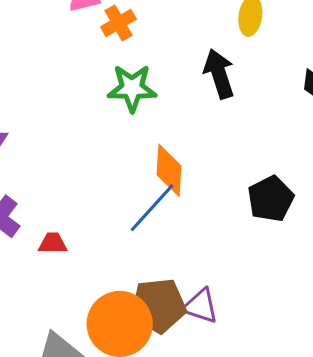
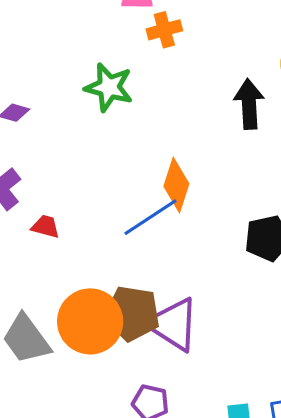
green star: (132, 88) -> (109, 87), moved
purple triangle: (200, 306) -> (173, 324), size x1.5

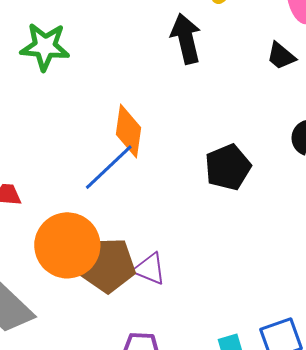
orange circle: (90, 321) -> (67, 245), moved
purple triangle: (173, 324) -> (150, 269), size x0.6

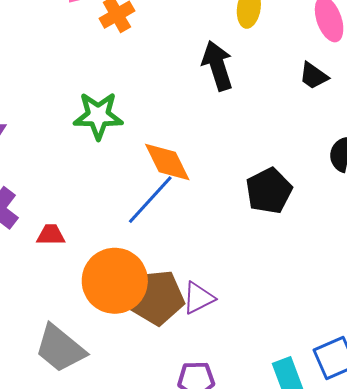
green star: (45, 47) -> (98, 116), moved
orange diamond: (129, 131) -> (167, 162), turned -30
purple triangle: (150, 269) -> (198, 298), turned -45

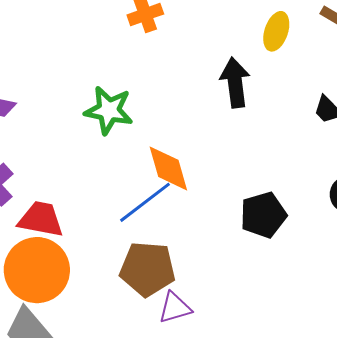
red trapezoid: (51, 235) -> (41, 219), size x1.6
orange circle: (115, 281) -> (37, 270), moved
brown pentagon: (156, 297) -> (147, 269), moved

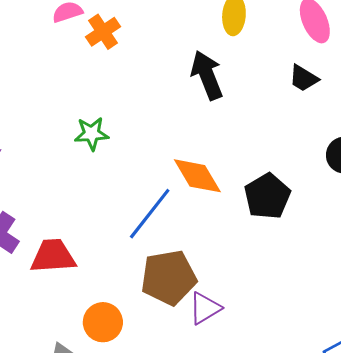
green star: (109, 110) -> (92, 134), size x0.7
orange diamond: (168, 168) -> (197, 176), moved
orange circle: (37, 270) -> (103, 322), moved, size x0.6

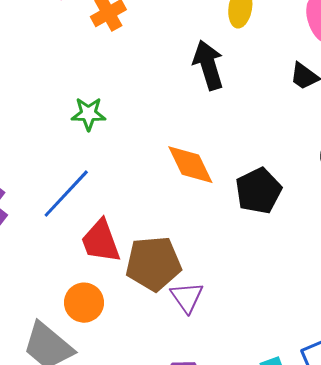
blue line: (150, 214) -> (66, 194), moved
red trapezoid: (53, 256) -> (101, 241), moved, turned -111
purple triangle: (205, 308) -> (187, 297), turned -39

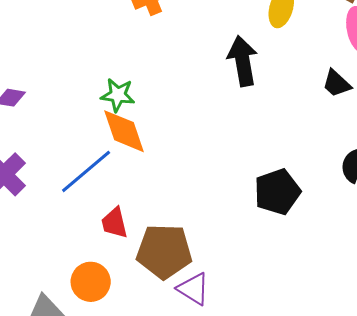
orange diamond: (190, 165) -> (124, 131), moved
red trapezoid: (101, 241) -> (115, 223), size x0.7
purple triangle: (187, 297) -> (193, 289), turned -30

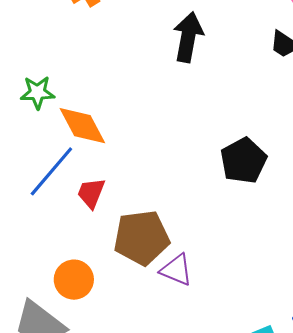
black arrow: (243, 61) -> (188, 37), turned 30
green star: (118, 95) -> (37, 92), moved
red trapezoid: (115, 223) -> (91, 193), moved, turned 44

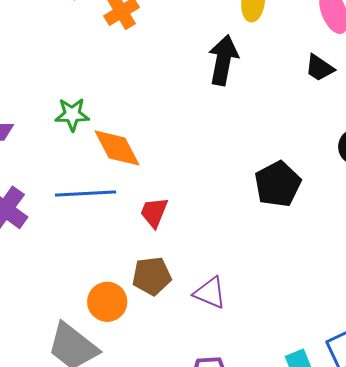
blue line: (51, 171) -> (86, 193), turned 46
red trapezoid: (91, 193) -> (154, 212), moved
brown pentagon: (142, 238) -> (152, 276), moved, size x0.7

